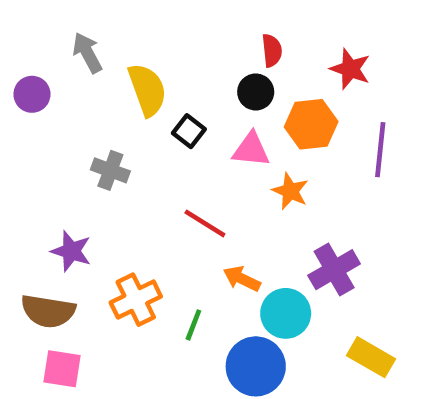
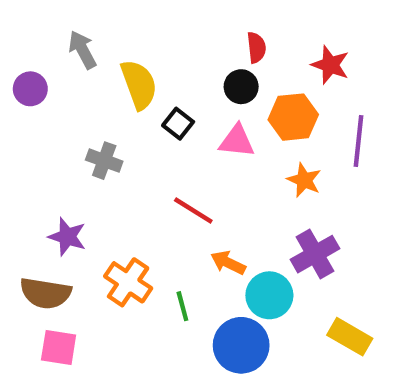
orange star: (290, 191) -> (304, 180), moved
orange cross: (136, 300) -> (128, 282), turned -30
green line: (193, 325) -> (182, 306), turned -36

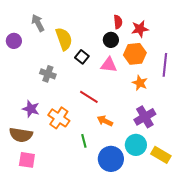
red star: (330, 65) -> (140, 29), moved, turned -30
orange cross: (128, 282) -> (59, 118), moved
cyan circle: (269, 295) -> (136, 145), moved

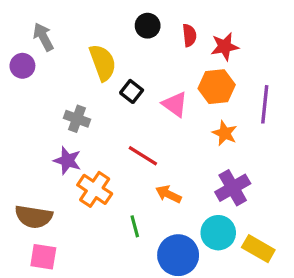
gray arrow: (38, 23) -> (43, 37), moved
black circle: (111, 40) -> (148, 26), moved
pink triangle: (109, 65) -> (175, 104), turned 30
purple star: (31, 109) -> (67, 160), moved

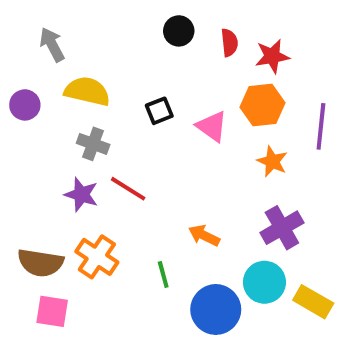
yellow semicircle: (103, 63) -> (87, 91), moved, turned -57
purple circle: (22, 66) -> (25, 105), moved
black square: (132, 91) -> (159, 111), turned 30
red line: (143, 156) -> (128, 189), moved
orange cross: (95, 189) -> (97, 257), moved

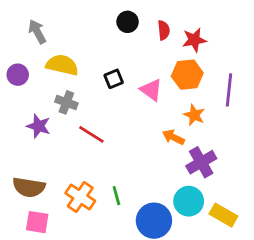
purple star: (81, 195) -> (39, 126), moved
orange arrow: (204, 235) -> (173, 137), moved
orange cross: (97, 257) -> (80, 197), moved

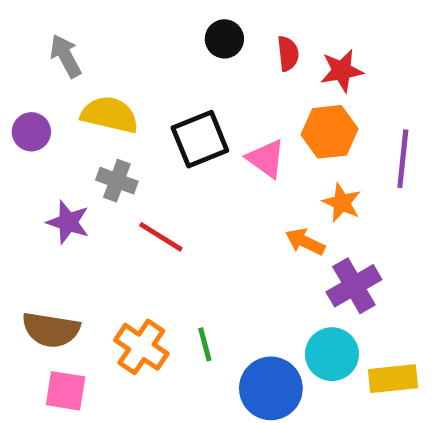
black square: (114, 79) -> (200, 139), size x1.6
yellow rectangle: (223, 215) -> (393, 379), turned -36

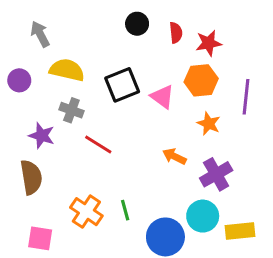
orange arrow: (305, 242) -> (174, 156), moved
brown semicircle: (51, 330) -> (31, 177), moved, turned -108

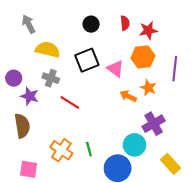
black circle: (137, 24) -> (91, 24), moved
purple circle: (19, 80) -> (14, 78), moved
orange arrow: (174, 156) -> (128, 96), moved
cyan circle: (203, 216) -> (134, 145), moved
yellow rectangle: (240, 231) -> (171, 164), turned 54

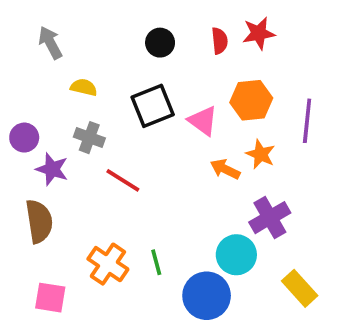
red star: (148, 30) -> (259, 33), moved
yellow semicircle: (48, 50) -> (84, 87), size x0.6

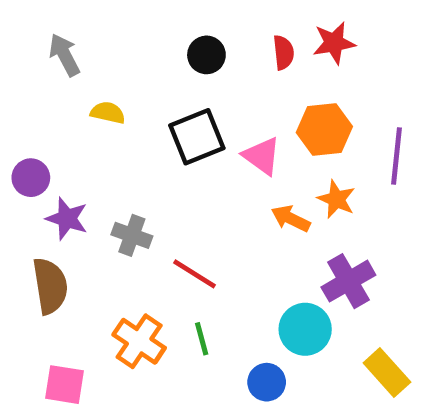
gray cross: (89, 138) -> (132, 235), moved
red line: (123, 180) -> (194, 274), moved
blue circle: (207, 296) -> (267, 382), size x0.6

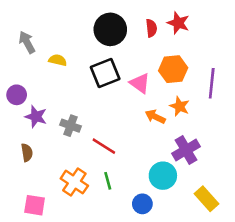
red star: (334, 43) -> (178, 23), turned 30
gray arrow: (65, 55) -> (27, 42), moved
black circle: (206, 55) -> (110, 29), size x1.6
brown semicircle: (50, 286) -> (27, 153), size x0.6

